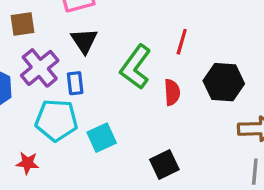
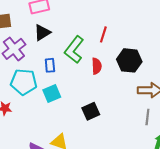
black triangle: (84, 41) -> (42, 33), turned 30
blue rectangle: (75, 83) -> (50, 65), moved

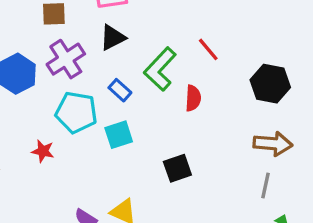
red line: (103, 34) -> (208, 49), turned -63
black hexagon: (129, 60) -> (270, 84), moved
blue rectangle: (50, 65) -> (120, 90), turned -48

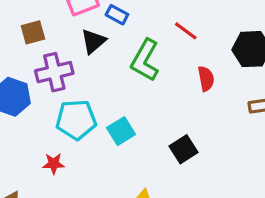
purple cross: (66, 59) -> (54, 72), turned 33
blue rectangle: (120, 90) -> (117, 15), moved
red semicircle: (193, 98) -> (206, 79), moved

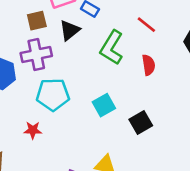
brown square: (33, 32) -> (37, 21), moved
red semicircle: (206, 79) -> (149, 65), moved
cyan square: (121, 131) -> (104, 105), moved

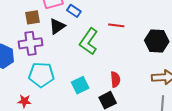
red line: (146, 25) -> (116, 25), turned -35
red semicircle: (149, 65) -> (115, 79), moved

